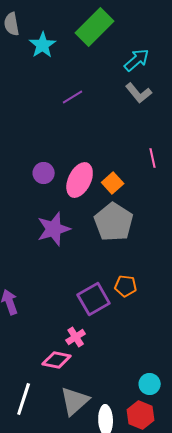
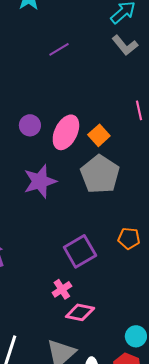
orange pentagon: (126, 286) -> (129, 238), moved
pink diamond: (57, 360) -> (80, 312), moved

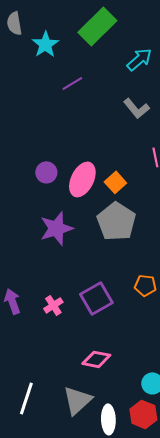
gray L-shape: (125, 45) -> (136, 108), moved
purple line: (59, 49) -> (72, 83), moved
pink cross: (62, 289) -> (53, 305), moved

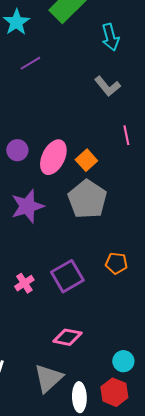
cyan arrow: (139, 59) -> (110, 37), turned 116
purple line: (72, 83) -> (30, 63), moved

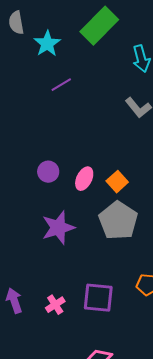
pink ellipse: (53, 157) -> (84, 179), size x0.7
purple square: (67, 276) -> (98, 298), turned 36

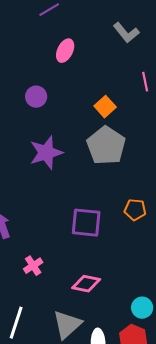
pink ellipse: (84, 179) -> (65, 51), moved
pink cross: (55, 305) -> (33, 266), moved

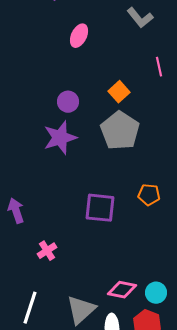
purple circle: (36, 97) -> (68, 102), moved
pink diamond: (86, 284) -> (122, 290), moved

